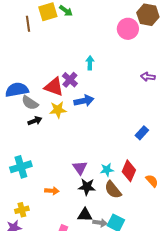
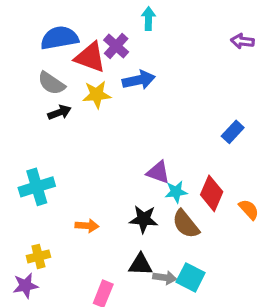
blue semicircle: (17, 90) -> (59, 38), moved
purple triangle: (80, 168) -> (158, 172), moved, turned -35

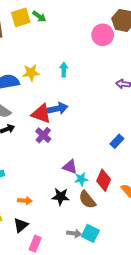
purple cross: (116, 46) -> (43, 135), moved
red triangle: (90, 57) -> (41, 114), moved
yellow star: (97, 95) -> (31, 73), moved
black triangle: (140, 265) -> (21, 225), moved, turned -42

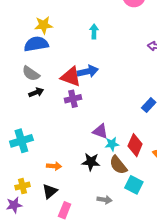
yellow star: (31, 73) -> (44, 25), moved
purple cross: (43, 135) -> (73, 99), turned 35
cyan square: (90, 233) -> (134, 185), moved

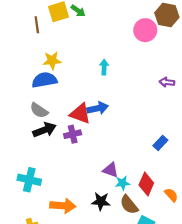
black arrow: (36, 92) -> (44, 130), size x1.5
purple cross: (73, 99) -> (73, 134), moved
cyan cross: (21, 141) -> (29, 180), turned 30
orange arrow: (54, 166) -> (63, 206), size x1.6

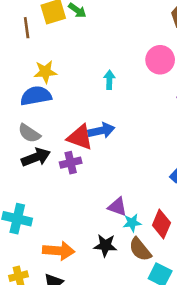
pink circle: (145, 30) -> (160, 60), moved

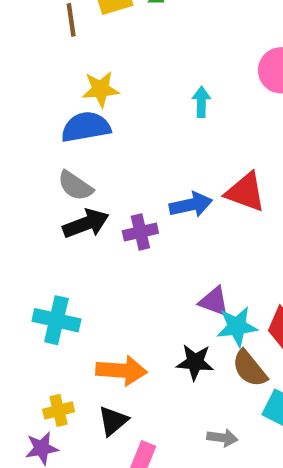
blue arrow: (101, 131) -> (191, 205), moved
red triangle: (80, 137) -> (245, 192), moved
cyan star: (132, 223) -> (237, 326), size x1.4

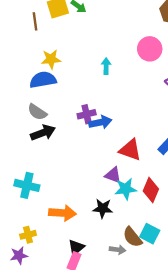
red triangle: (245, 192) -> (130, 150), moved
purple cross: (140, 232) -> (87, 114), moved
brown semicircle: (250, 368) -> (132, 237), moved
black triangle: (113, 421) -> (76, 247), moved

